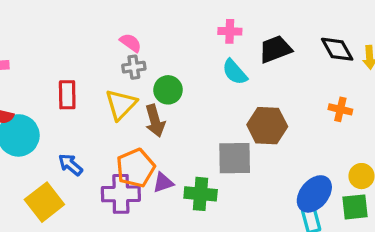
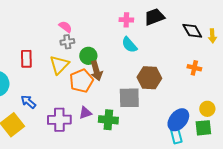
black trapezoid: (275, 49) -> (154, 17), moved
brown arrow: (155, 121) -> (96, 71), moved
orange pentagon: (135, 168) -> (81, 81), moved

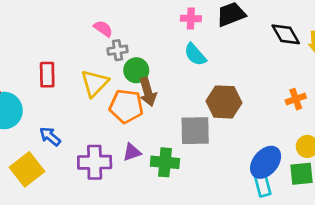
gray cross: (67, 42) -> (118, 50), moved
orange cross: (194, 68) -> (296, 99), moved, turned -32
orange pentagon: (81, 81) -> (126, 106), turned 30

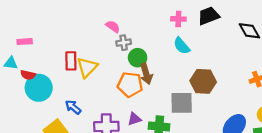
yellow triangle: (95, 83) -> (87, 67), moved

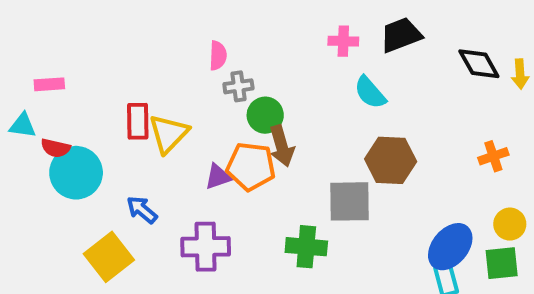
pink semicircle: (113, 26) -> (218, 56), turned 56
cyan semicircle: (182, 46) -> (370, 93), moved
purple triangle: (134, 119) -> (218, 177), moved

